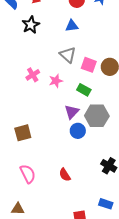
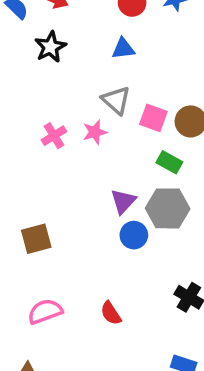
pink star: (56, 81) -> (95, 132), moved
green rectangle: (84, 90) -> (169, 162), moved
pink semicircle: (28, 174) -> (45, 311), turned -84

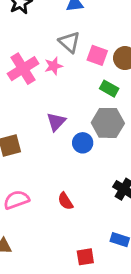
pink cross: (54, 136) -> (23, 69), size x1.6
purple triangle: (123, 201) -> (56, 122), moved

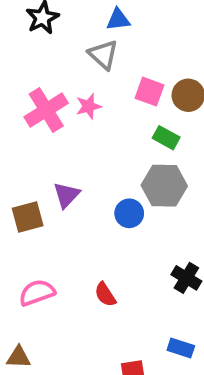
gray triangle: (69, 42) -> (103, 55), moved
purple triangle: (56, 122) -> (66, 195), moved

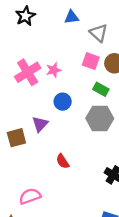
gray triangle: (103, 55) -> (99, 33), moved
blue circle: (129, 213) -> (63, 102), moved
pink semicircle: (37, 293) -> (30, 196), moved
red semicircle: (105, 294) -> (63, 161), moved

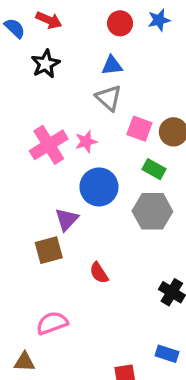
gray triangle: (99, 33) -> (109, 98), moved
blue circle: (63, 102) -> (99, 187), size x1.5
brown square: (16, 138) -> (49, 250), moved

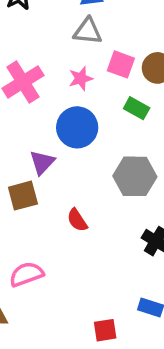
gray triangle: (109, 98) -> (88, 31), turned -36
pink star: (86, 142) -> (81, 78), moved
gray hexagon: (152, 211) -> (135, 176), moved

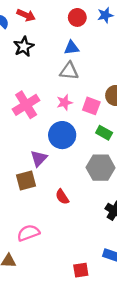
pink square: (121, 64) -> (91, 106), moved
green rectangle: (137, 108) -> (104, 133), moved

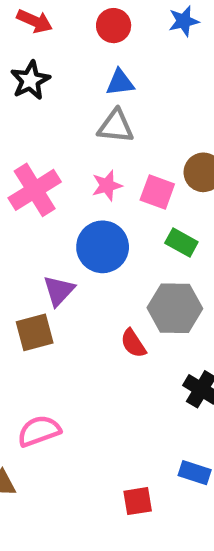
red circle: (77, 17) -> (114, 26), moved
red semicircle: (62, 197) -> (133, 343), moved

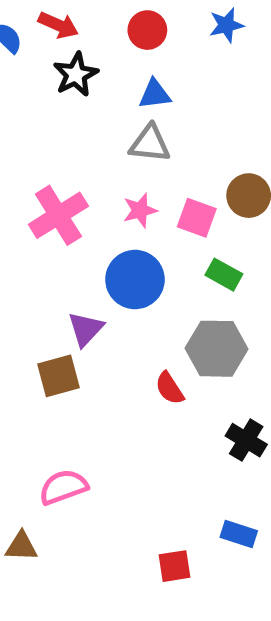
black star: (30, 80) -> (76, 74), moved

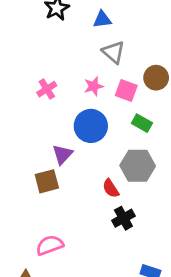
gray triangle: (150, 144) -> (114, 52), moved, turned 35
pink cross: (58, 215) -> (47, 89), size x0.6
black cross: (246, 440) -> (123, 218), moved, turned 30

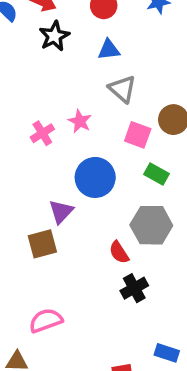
pink star: (94, 86) -> (80, 121), moved, turned -30

